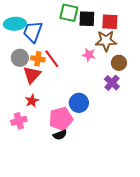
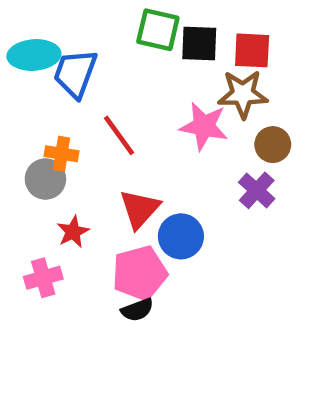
pink star: (89, 55) -> (204, 126), size x1.5
gray circle: (20, 58) -> (45, 179), moved
orange cross: (38, 59) -> (62, 154), moved
red triangle: (32, 75) -> (140, 209), moved

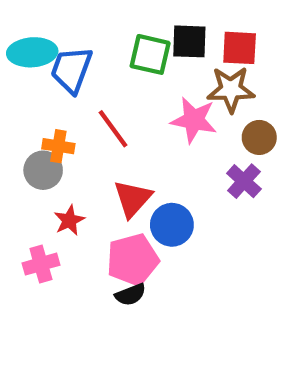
green square: (158, 30) -> (150, 54), moved

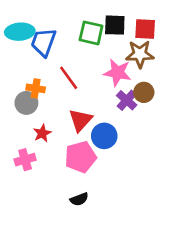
brown circle: (259, 137) -> (144, 92), moved
purple cross: (244, 181) -> (127, 100), moved
black semicircle: (130, 295) -> (79, 199), moved

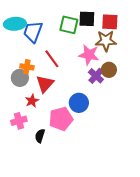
red triangle: (80, 120) -> (45, 84), moved
black semicircle: (79, 199) -> (40, 136), moved, turned 128

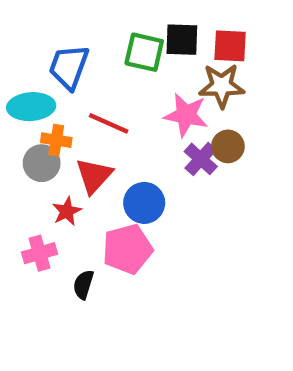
cyan ellipse: (15, 24) -> (31, 107), moved
red line: (52, 59) -> (109, 123), turned -30
blue circle: (79, 103) -> (144, 203), moved

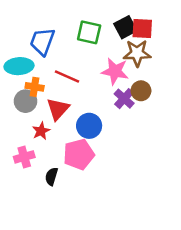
black square: (182, 40) -> (125, 27), moved, turned -30

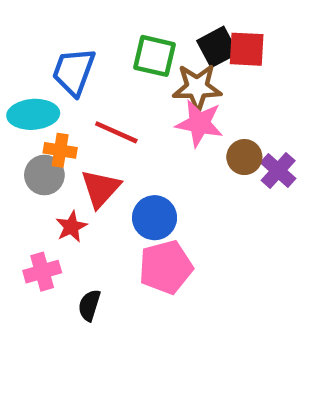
brown star: (137, 53) -> (197, 87), moved
purple cross: (124, 99) -> (278, 171), moved
pink pentagon: (79, 154) -> (166, 267), moved

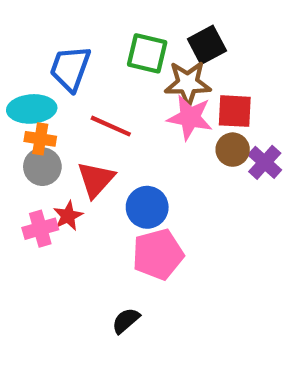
red square: (247, 49) -> (235, 111), moved
orange cross: (60, 150) -> (40, 139), moved
pink cross: (42, 272) -> (40, 229), moved
black semicircle: (89, 305) -> (126, 321), moved, turned 32

